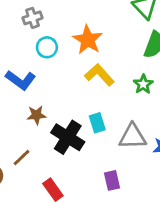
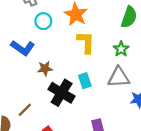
yellow L-shape: (99, 75) -> (86, 42), turned 45
brown star: (36, 115) -> (45, 68), moved
gray triangle: (133, 136) -> (119, 77), moved

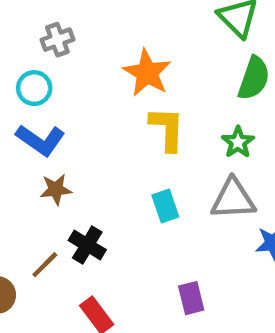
cyan circle: (43, 21) -> (34, 88), moved
brown star: (45, 68) -> (56, 189), moved
black cross: (62, 93) -> (87, 245), moved, size x0.7

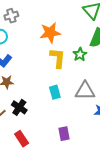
orange star: (147, 73) -> (50, 33), turned 30
green star: (238, 142) -> (80, 54), moved

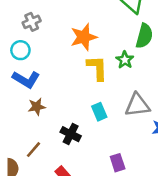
black cross: (19, 107) -> (71, 134), moved

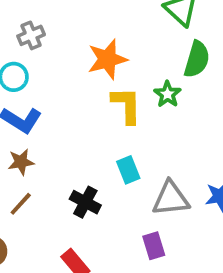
gray triangle: (137, 105) -> (171, 199), moved
brown star: (37, 107) -> (21, 162), moved
brown line: (33, 150) -> (21, 204), moved

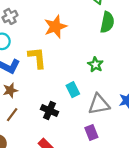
green star: (167, 94) -> (95, 65), moved
yellow L-shape: (127, 105) -> (37, 58), moved

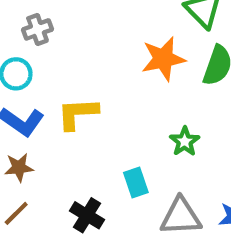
orange star: (55, 27) -> (163, 59), moved
yellow L-shape: (37, 58) -> (78, 114), turned -95

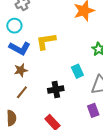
black cross: (87, 215) -> (56, 89), turned -35

